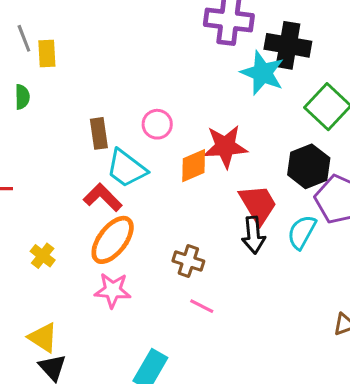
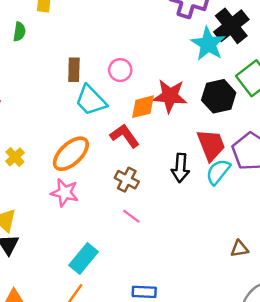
black cross: (288, 45) -> (231, 26), turned 32
black hexagon: (309, 166) -> (219, 96), moved
red L-shape: (103, 197) -> (125, 136), moved
red trapezoid: (258, 204) -> (211, 145), moved

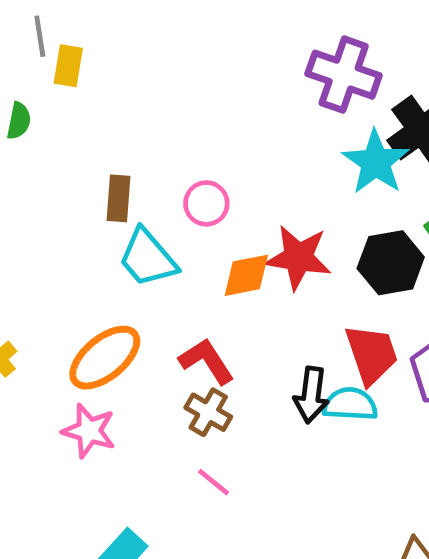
red L-shape: (125, 136) -> (207, 361), moved
cyan semicircle: (218, 172) -> (350, 404), moved, turned 52

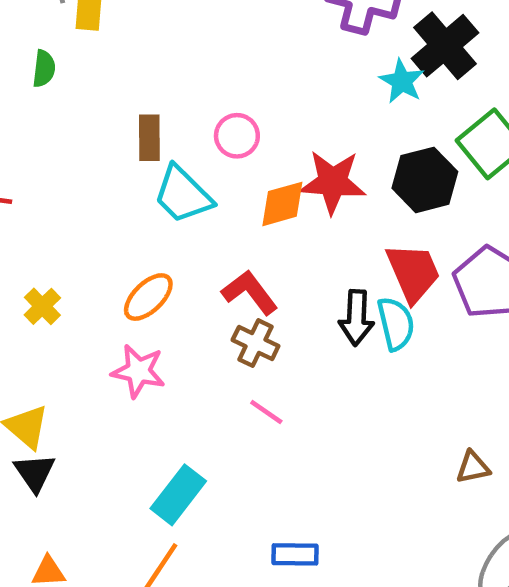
cyan star: (376, 162) -> (402, 81), size x0.7
orange ellipse: (105, 358) -> (148, 297), size x0.7
cyan semicircle: (350, 404) -> (396, 324), turned 78

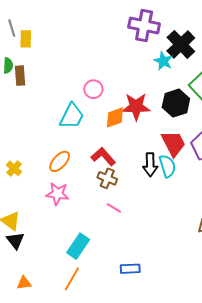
brown rectangle: (149, 138) -> (20, 76), moved
cyan trapezoid: (183, 195) -> (72, 116), turned -104

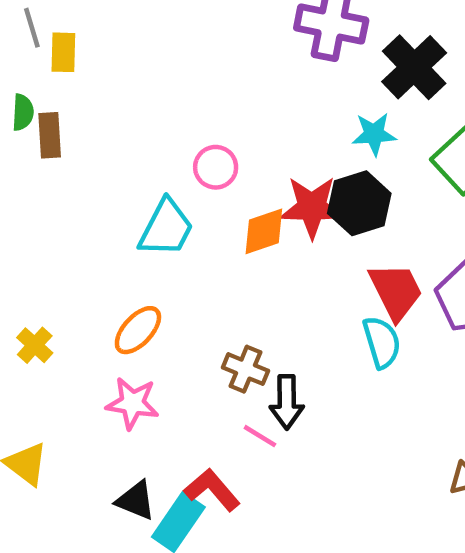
cyan star: (163, 61) -> (374, 134), moved, turned -30
black hexagon: (176, 103) -> (359, 203), moved
red L-shape: (103, 157) -> (212, 490), moved
black arrow: (150, 165) -> (287, 402), moved
black triangle: (15, 241) -> (136, 500), moved, turned -30

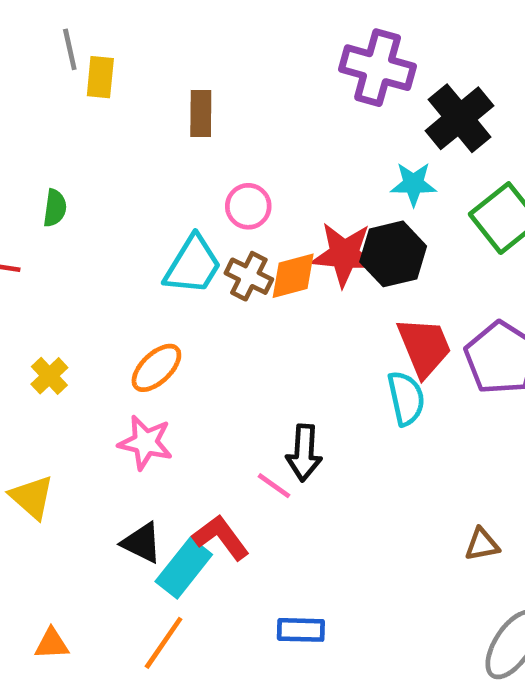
green semicircle: (23, 112) -> (55, 208), moved
brown rectangle: (50, 135) -> (201, 113), moved
brown cross: (245, 369) -> (249, 276), moved

